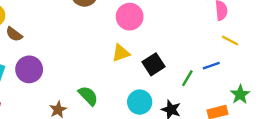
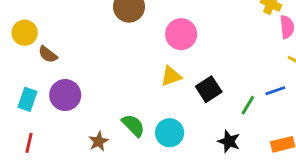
cyan circle: (140, 102) -> (170, 133), moved

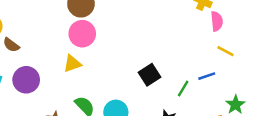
pink circle: (181, 34) -> (82, 34), moved
yellow triangle: (171, 76) -> (72, 64), moved

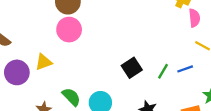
yellow triangle: (72, 64) -> (44, 62), moved
green line: (183, 88) -> (163, 71), moved

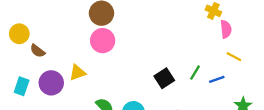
green line: (163, 71) -> (195, 73), moved

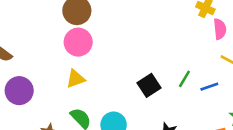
yellow triangle: (78, 73) -> (76, 79), moved

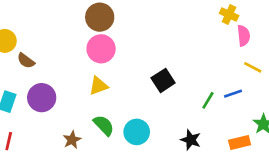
green line: (184, 79) -> (208, 100), moved
black square: (149, 85) -> (163, 80), moved

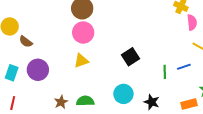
green line: (208, 100) -> (165, 72), turned -32
green semicircle: (104, 125) -> (85, 101), moved, turned -48
cyan circle: (137, 132) -> (123, 94), moved

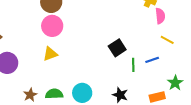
black square: (131, 57) -> (117, 48), moved
cyan circle: (123, 94) -> (82, 93), moved

